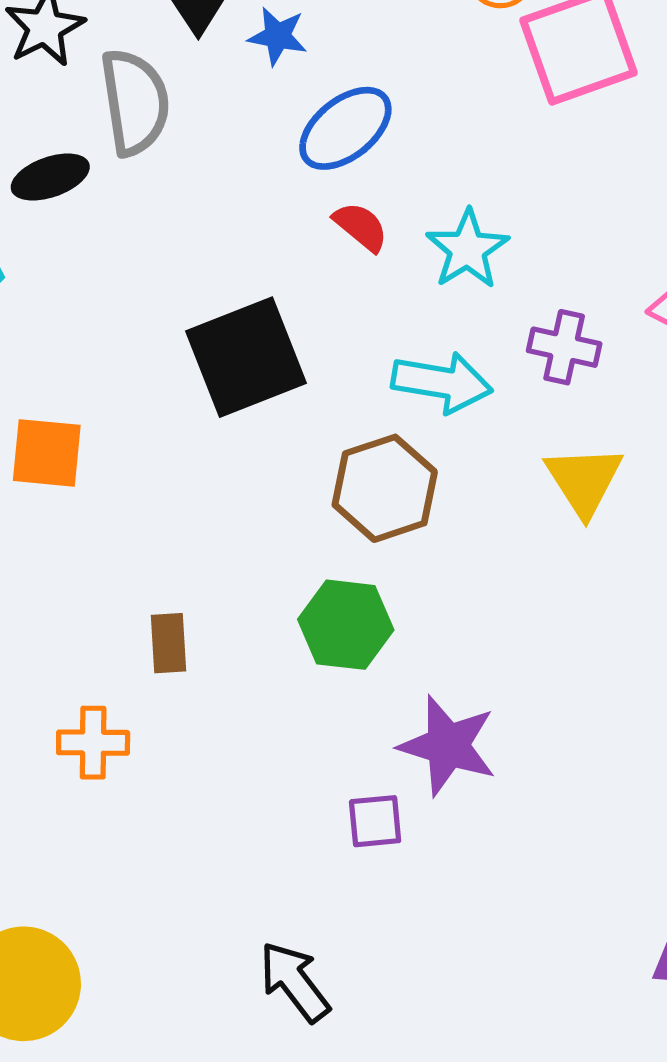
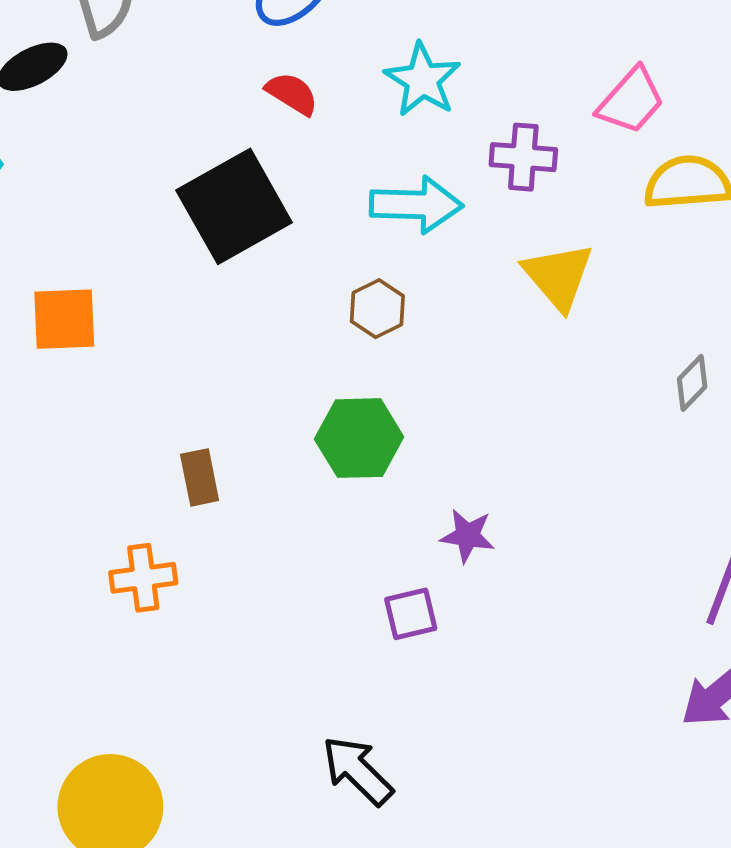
red semicircle: (361, 227) -> (292, 94), moved
brown hexagon: (385, 488) -> (377, 309), size x0.6
purple star: (448, 746) -> (467, 536), size x0.6

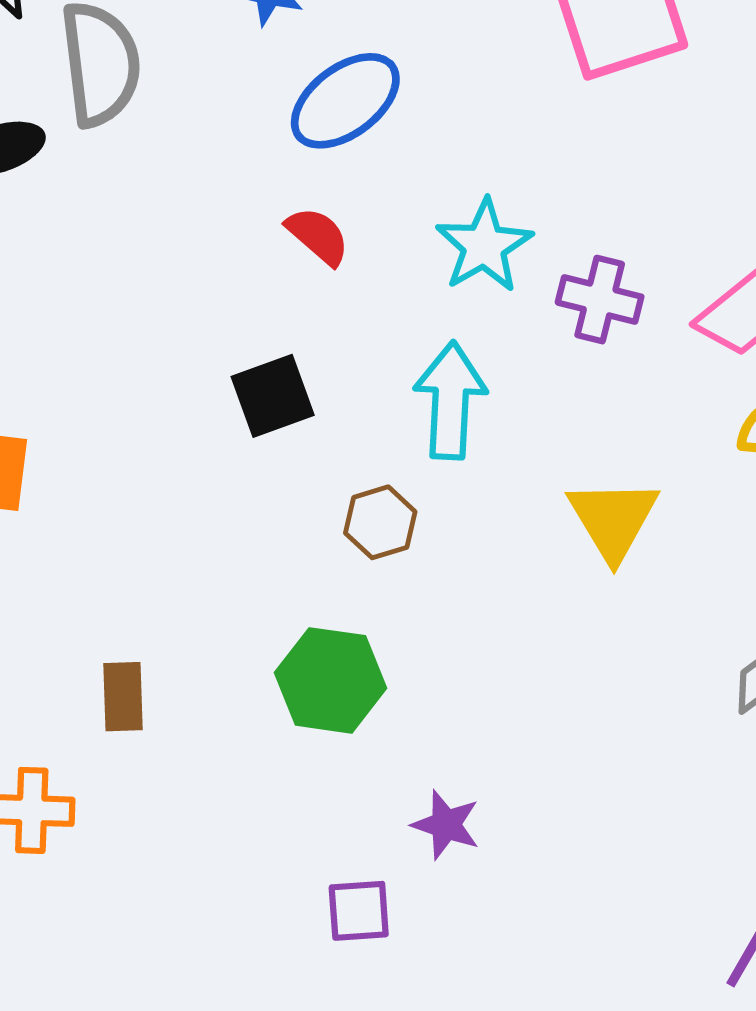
purple cross: (523, 157) -> (600, 300), moved
cyan arrow: (416, 205) -> (450, 400), turned -98
black square: (234, 206) -> (273, 396), moved, size x0.6

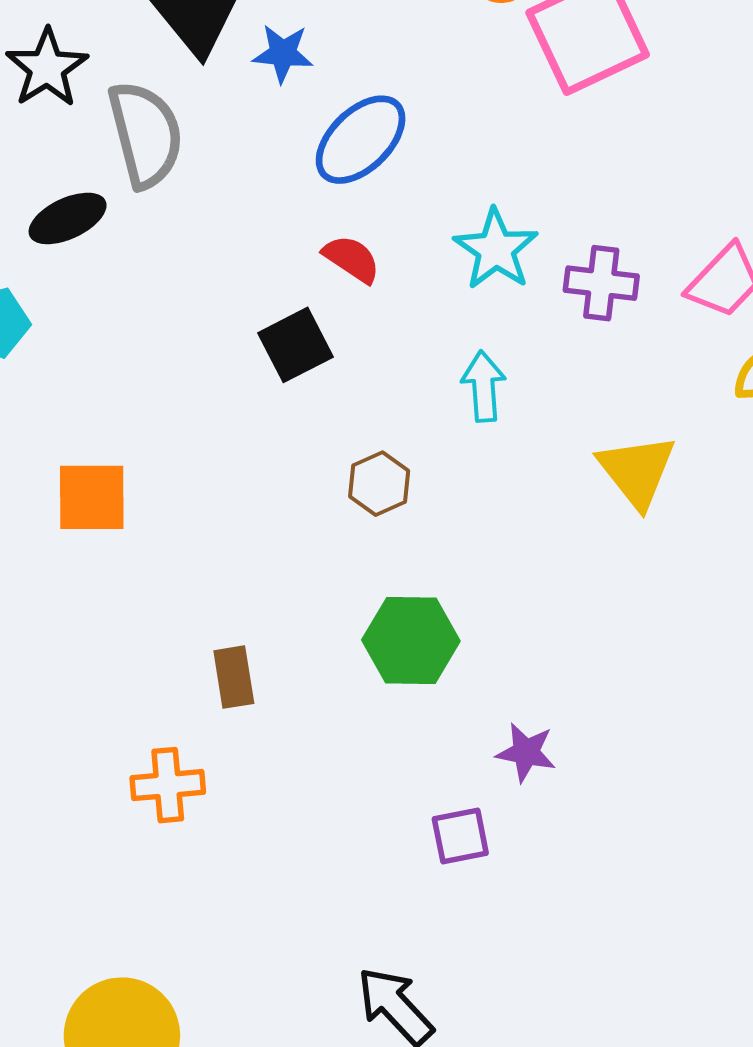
black square: (273, 396) -> (295, 345), moved
cyan arrow: (450, 400) -> (484, 386), size x0.7
brown hexagon: (380, 522) -> (379, 484), moved

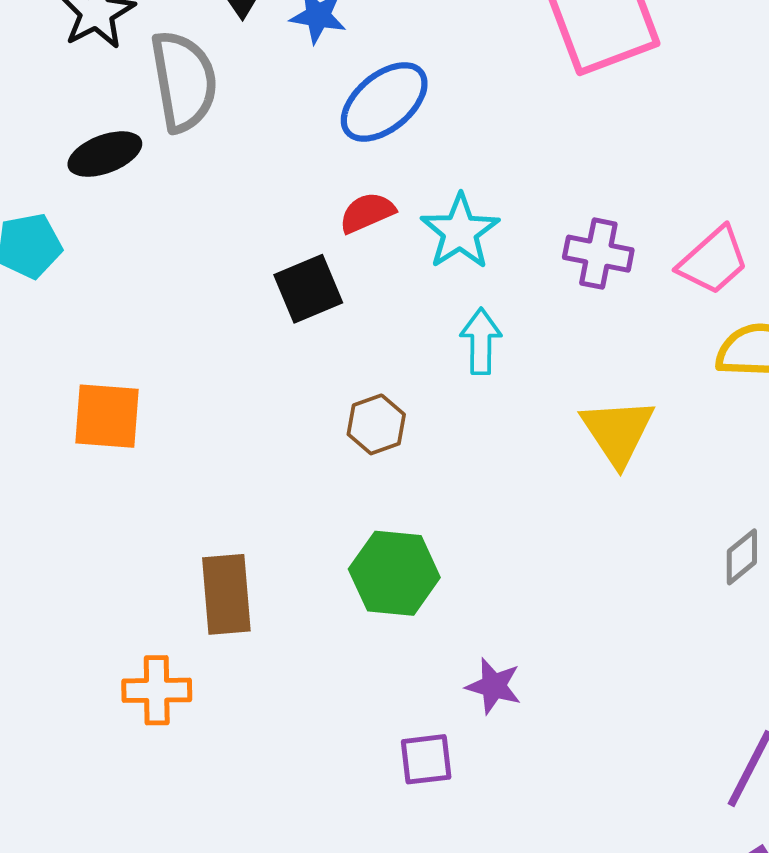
cyan star: (496, 249) -> (460, 232), moved
red semicircle: (352, 259) -> (367, 213), turned -62
brown rectangle: (234, 677) -> (226, 594), size x1.4

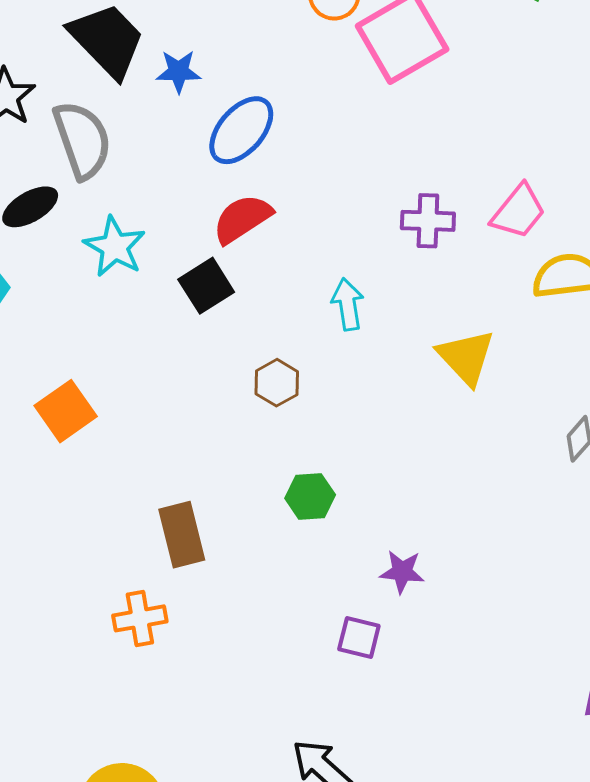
red semicircle: (367, 213) -> (242, 219), size x1.4
cyan star: (460, 232) -> (115, 247), moved
orange square: (107, 416) -> (66, 411), turned -30
green hexagon: (394, 573) -> (310, 496), size x0.7
purple square: (426, 759) -> (359, 638), turned 30

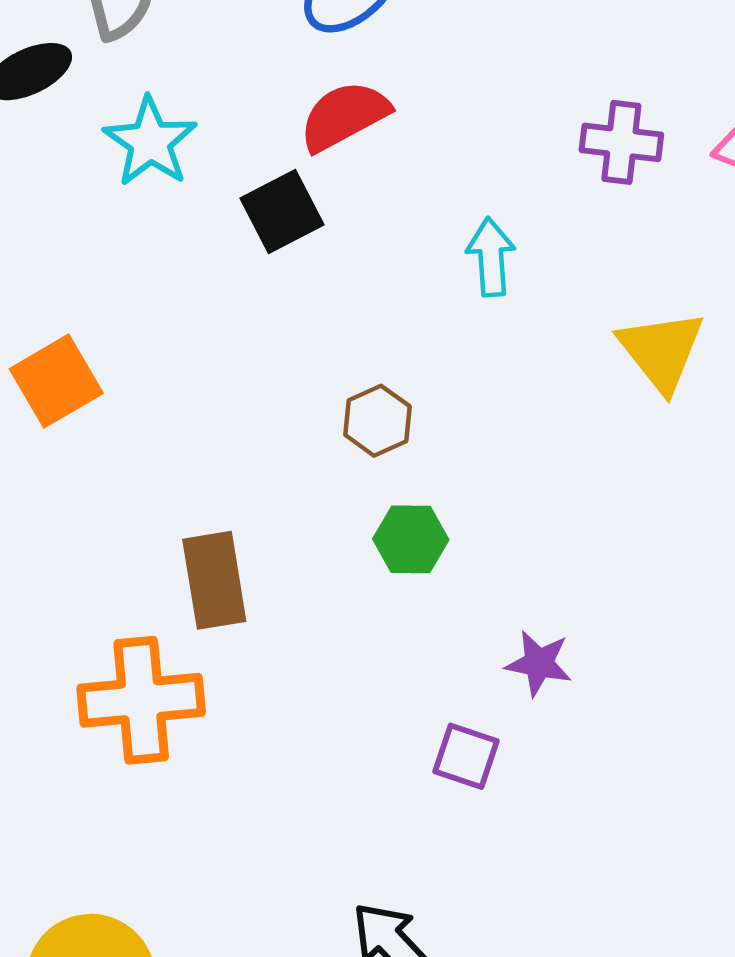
brown hexagon: (277, 383) -> (377, 421), moved
orange cross: (140, 618) -> (141, 700), size x1.5

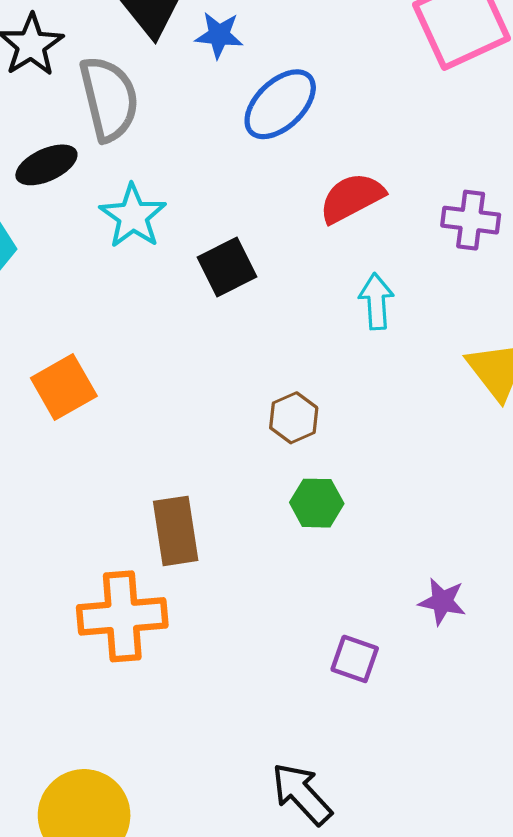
red semicircle: (344, 116) -> (352, 198), moved
purple star: (539, 663) -> (442, 602), moved

